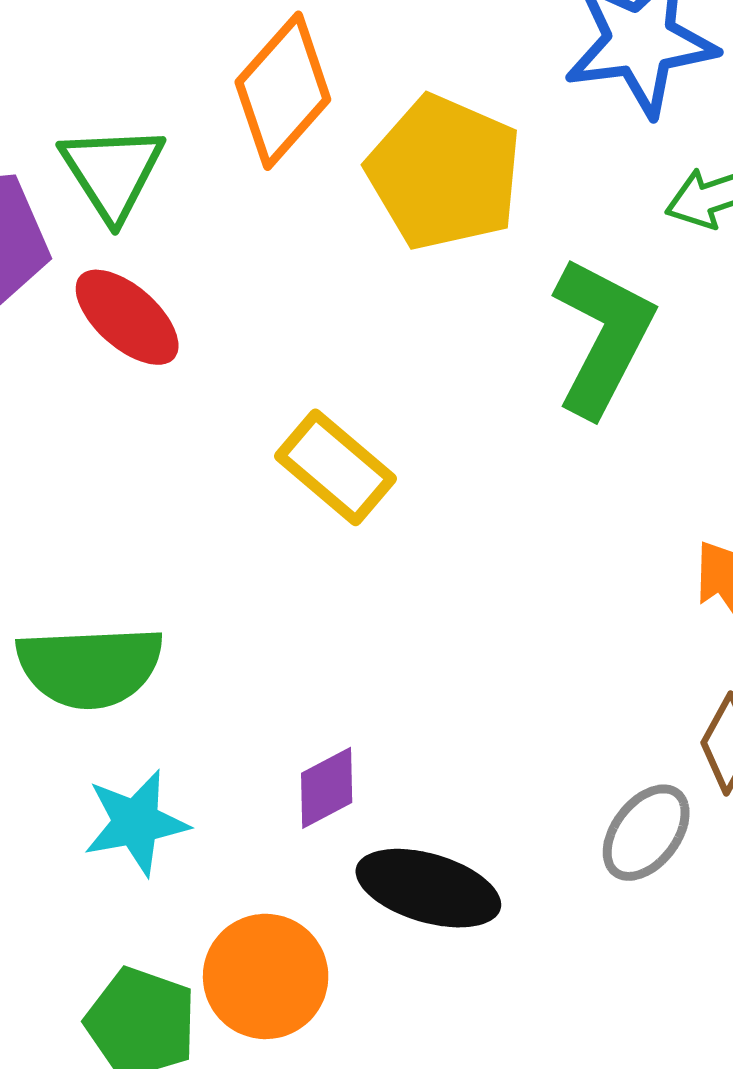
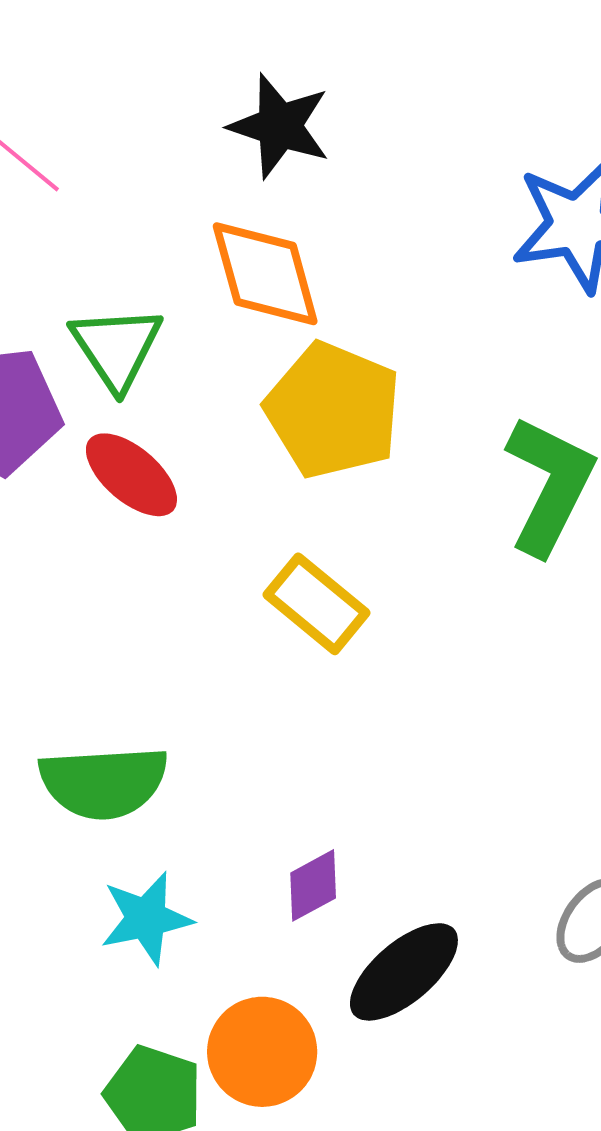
orange diamond: (283, 91) -> (265, 274), turned -56
yellow pentagon: (444, 173) -> (333, 410), moved
black ellipse: (428, 888) -> (404, 972), turned -56

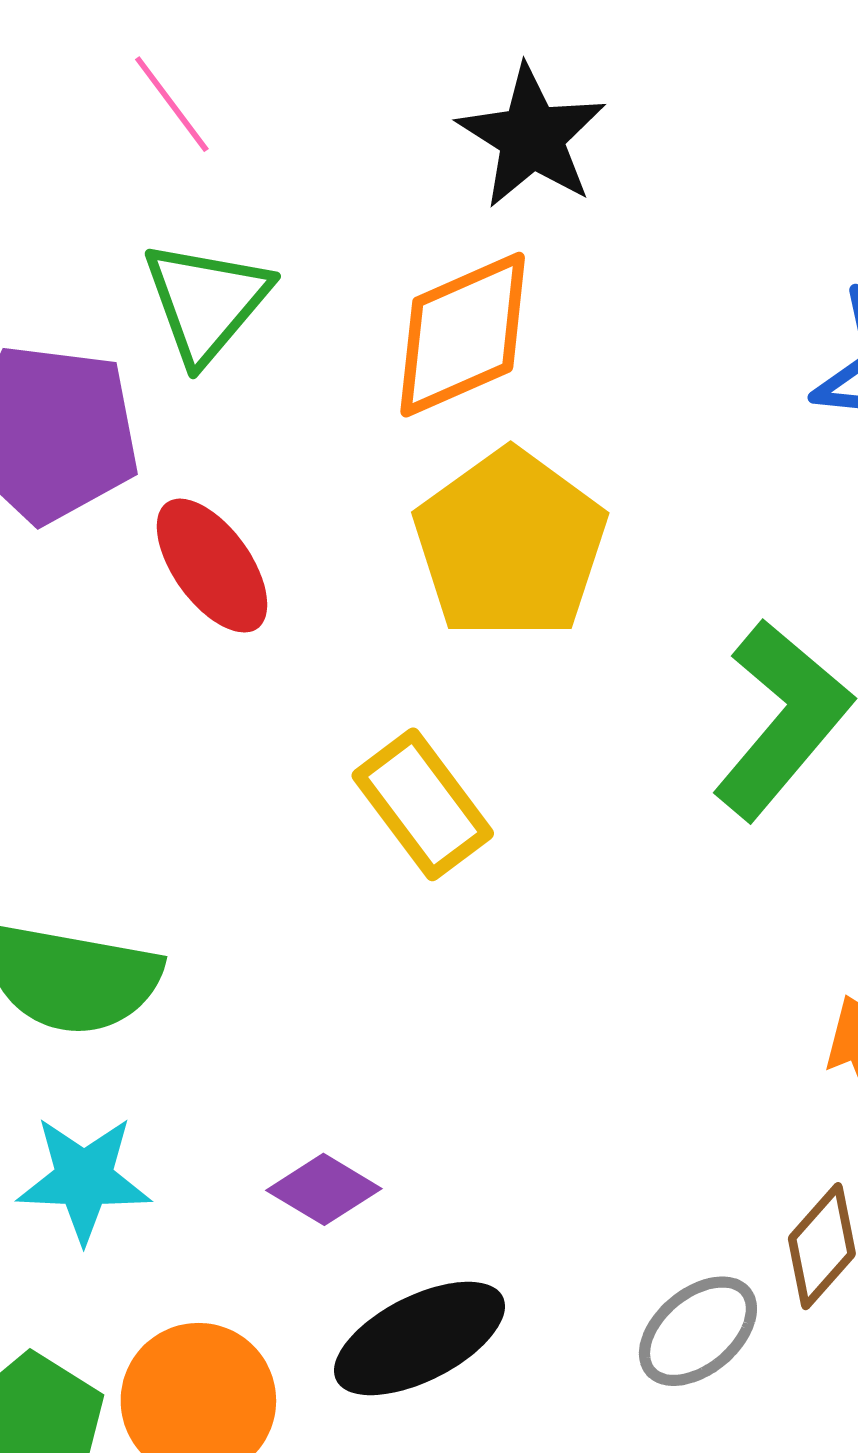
orange diamond: (265, 274) -> (463, 335), turned 68
green triangle: (116, 348) -> (206, 301), moved
purple diamond: (313, 885) -> (324, 1189), turned 46

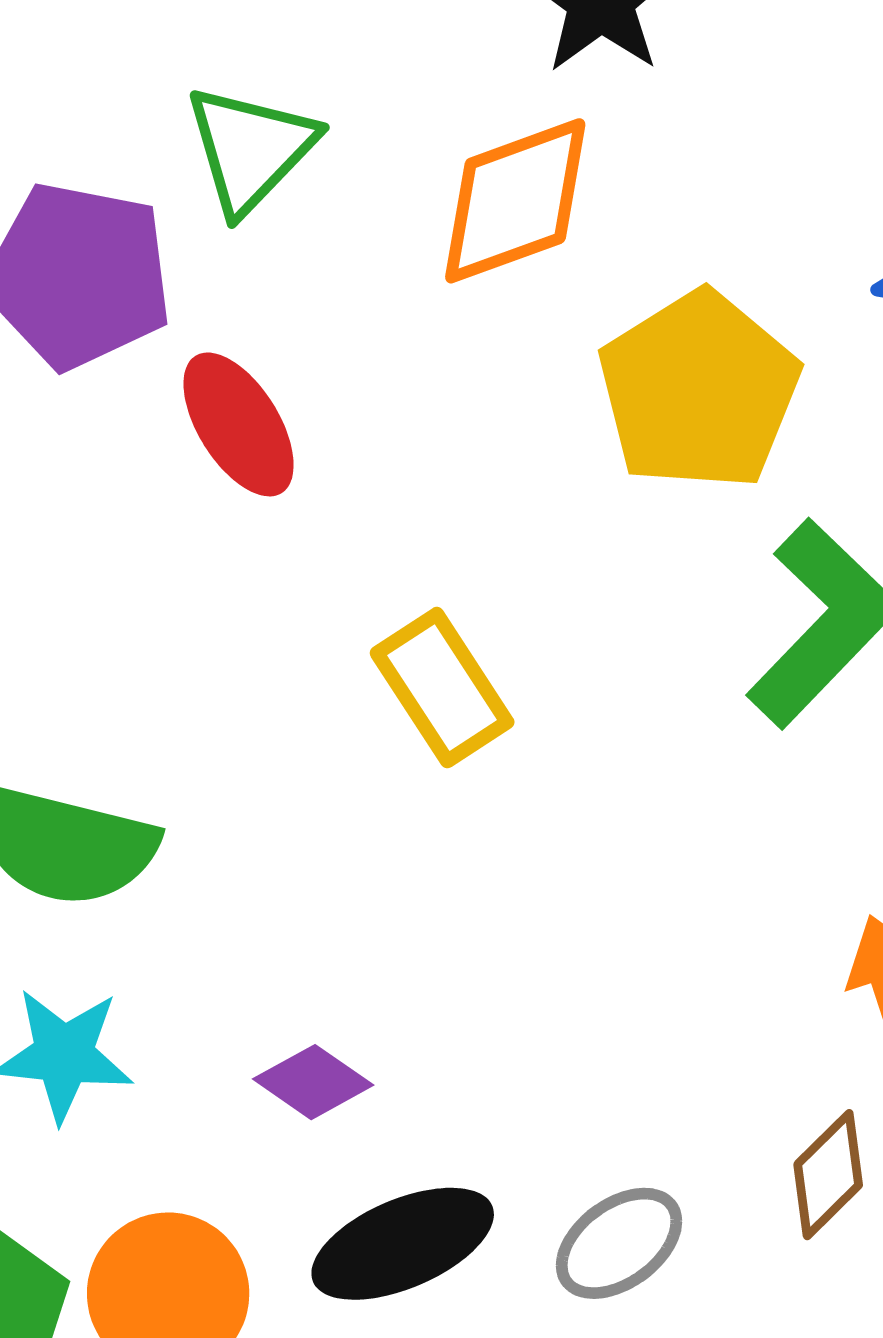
yellow pentagon: (510, 545) -> (699, 391), moved
gray ellipse: (698, 1331) -> (619, 1243), moved

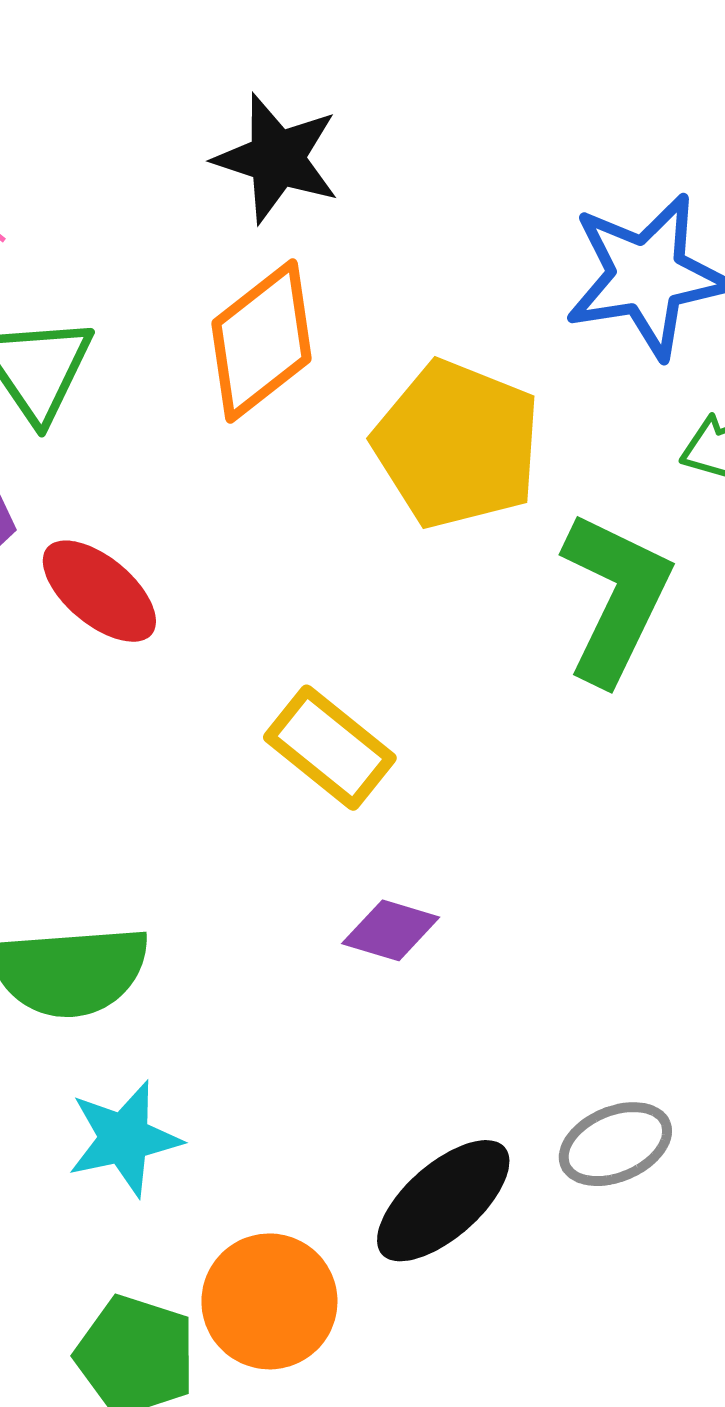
purple diamond: (313, 1082) -> (391, 930), moved
gray ellipse: (619, 1243) -> (615, 1144), turned 31

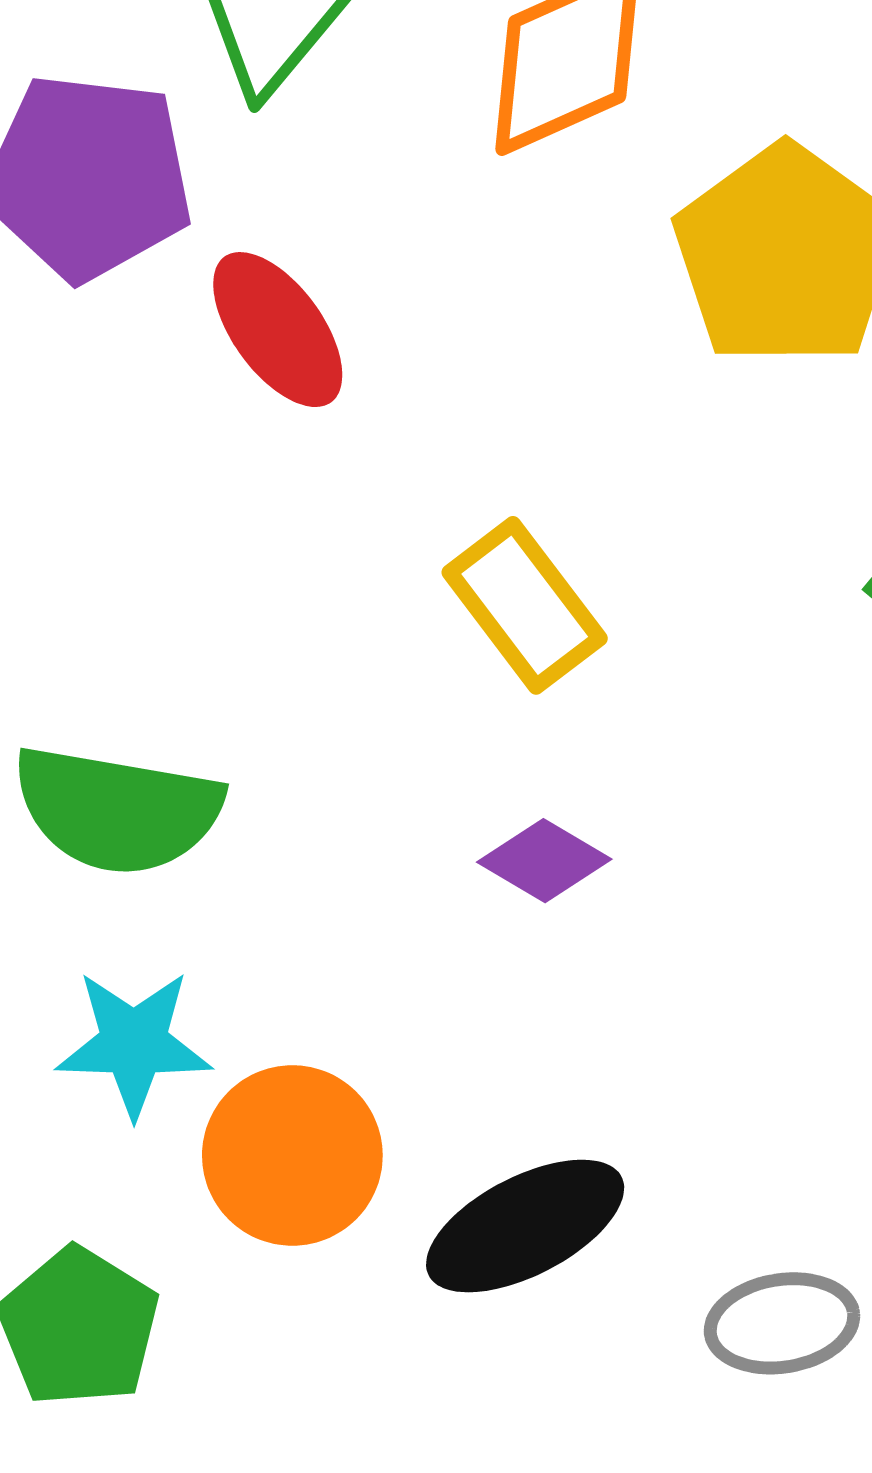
gray ellipse: (615, 1144) -> (782, 1323), moved
orange circle: (269, 1301) -> (292, 1155), moved

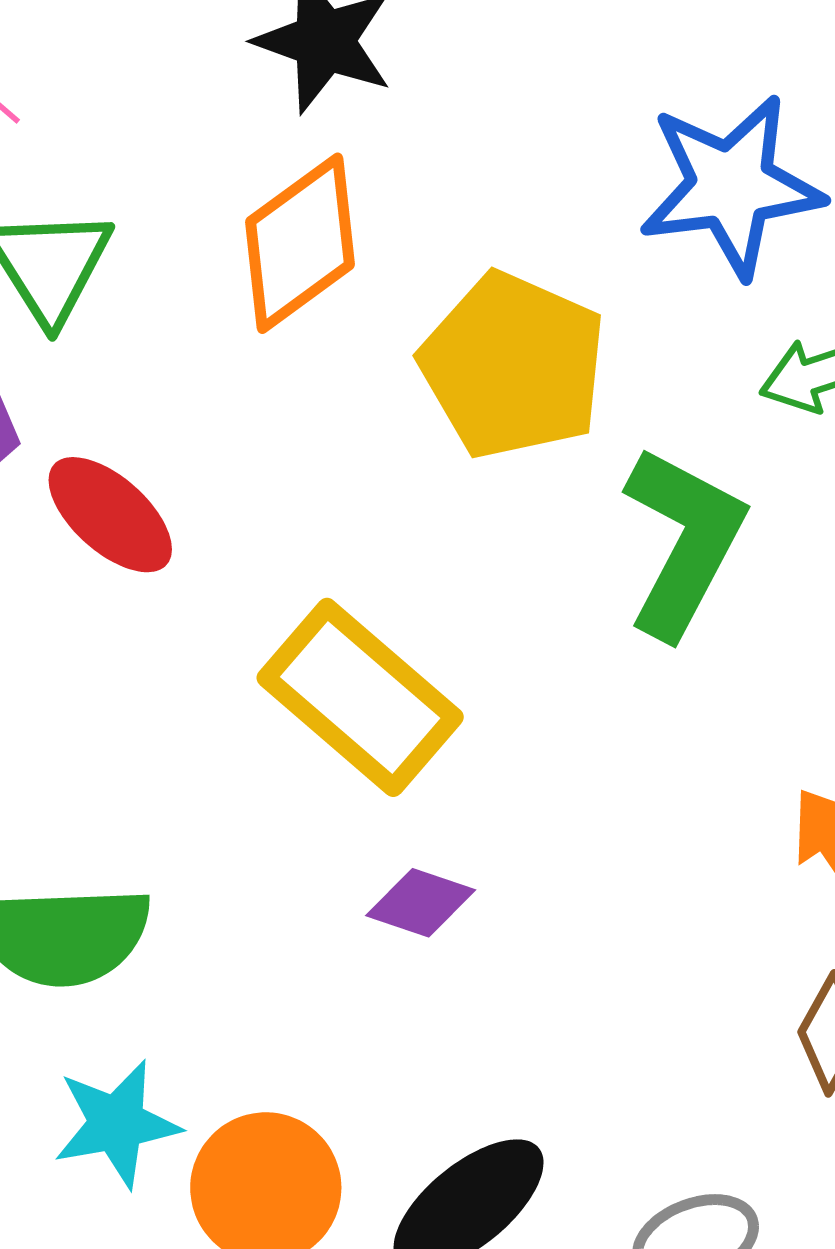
yellow rectangle: (525, 605) -> (360, 697), size x1.4

